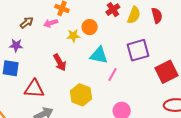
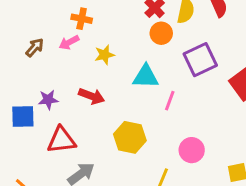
orange circle: (90, 27) -> (161, 33), moved
purple star: (16, 45) -> (48, 100), moved
red arrow: (60, 62) -> (92, 96), turned -30

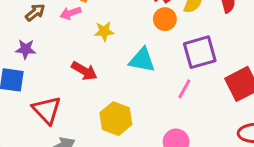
purple star: (48, 100) -> (26, 49), moved
pink line: (170, 101) -> (184, 89), moved
red triangle: (62, 140) -> (47, 110), turned 44

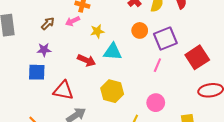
orange circle: (165, 19) -> (140, 30), moved
cyan triangle: (142, 60) -> (113, 52), moved
red triangle: (47, 110) -> (63, 90), turned -30

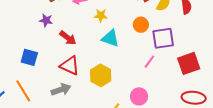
red arrow: (86, 60) -> (68, 38), moved
blue square: (37, 72) -> (29, 57), moved
red triangle: (63, 90) -> (70, 66), moved

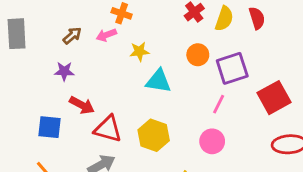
red arrow: (68, 38) -> (82, 105), moved
pink circle: (139, 96) -> (212, 141), moved

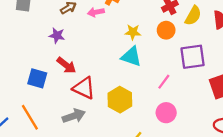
yellow star: (139, 51) -> (133, 32), moved
orange circle: (198, 55) -> (166, 30), moved
pink line: (219, 104) -> (164, 82), moved

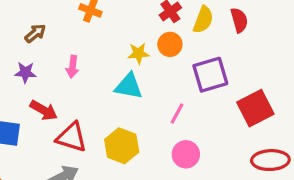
pink arrow: (96, 12) -> (72, 67), moved, turned -63
yellow star: (133, 32) -> (138, 53), moved

